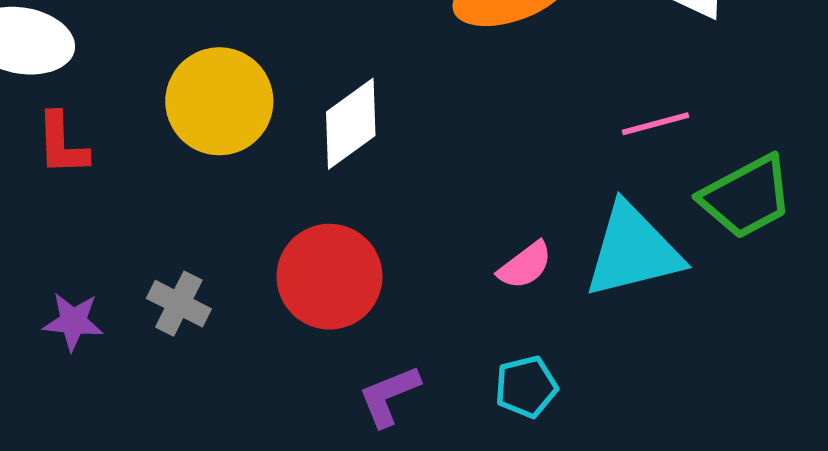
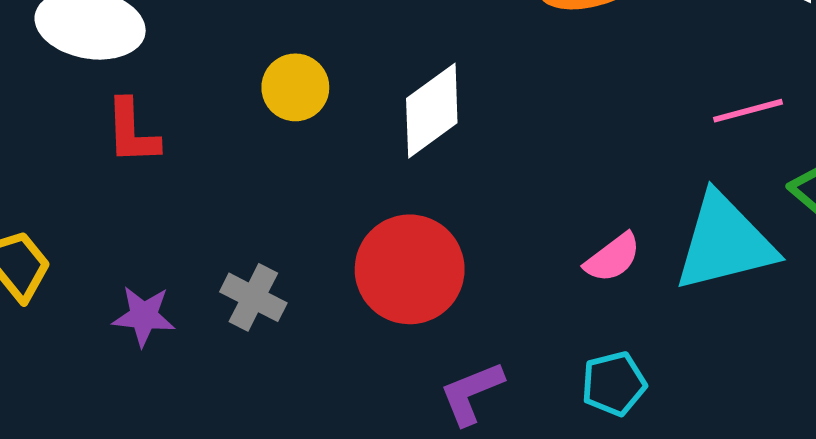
yellow circle: (219, 101) -> (295, 87), size x0.6

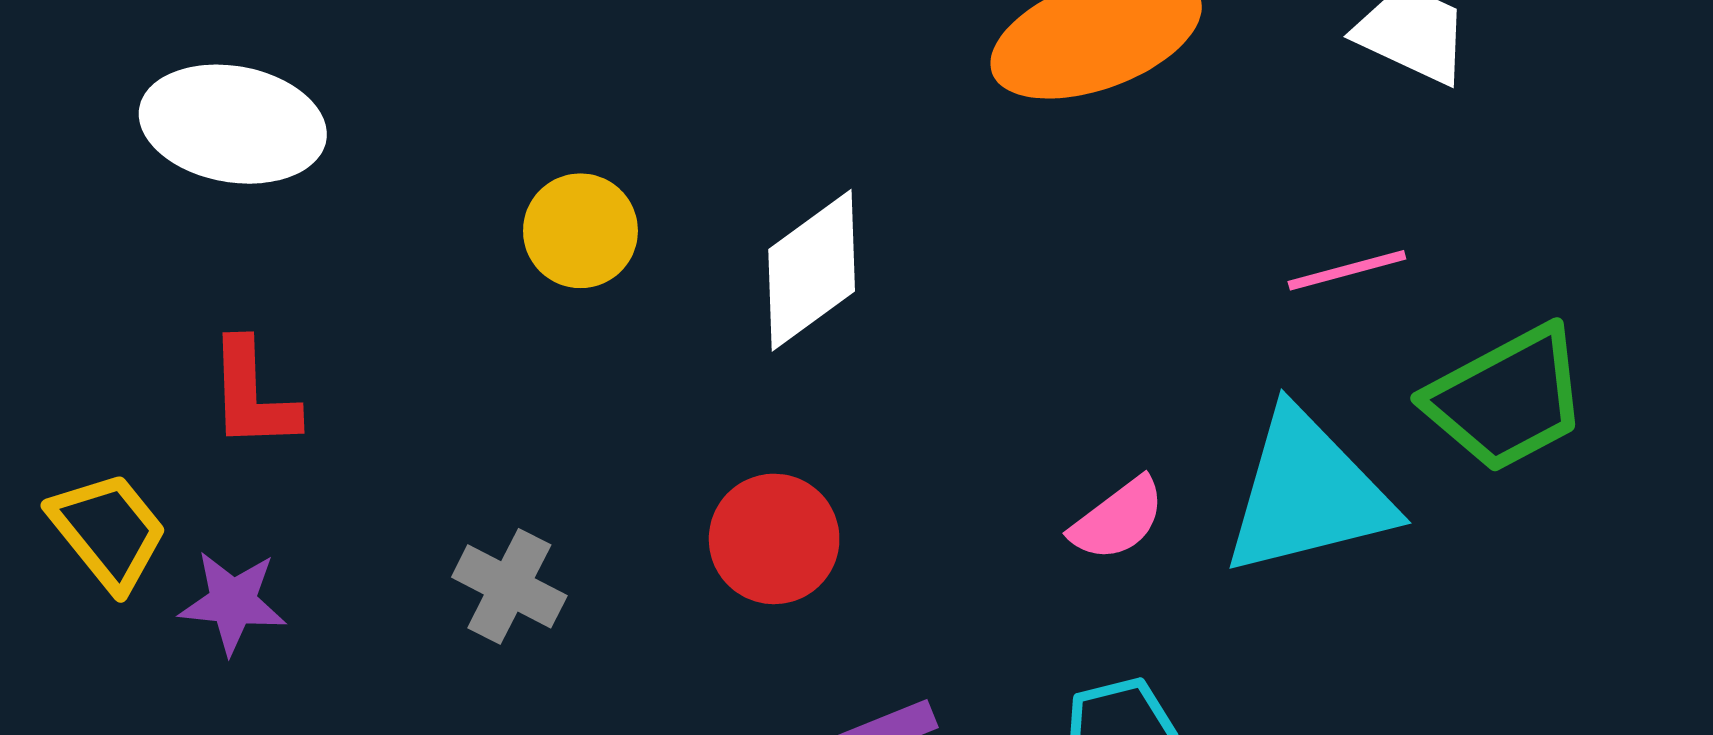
red L-shape: (132, 132) -> (253, 395), moved
red circle: (410, 269) -> (774, 539), size x0.7
purple star: (144, 316) -> (233, 602), moved

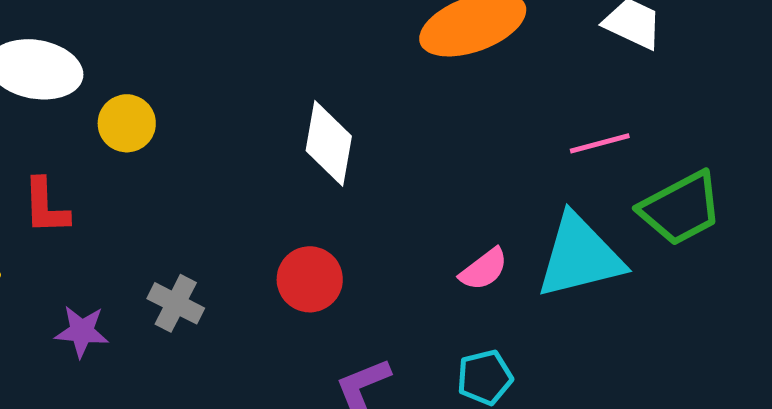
yellow circle: (580, 231) -> (127, 123), moved
white diamond: (812, 270) -> (329, 143), turned -44
purple star: (233, 602) -> (82, 331), moved

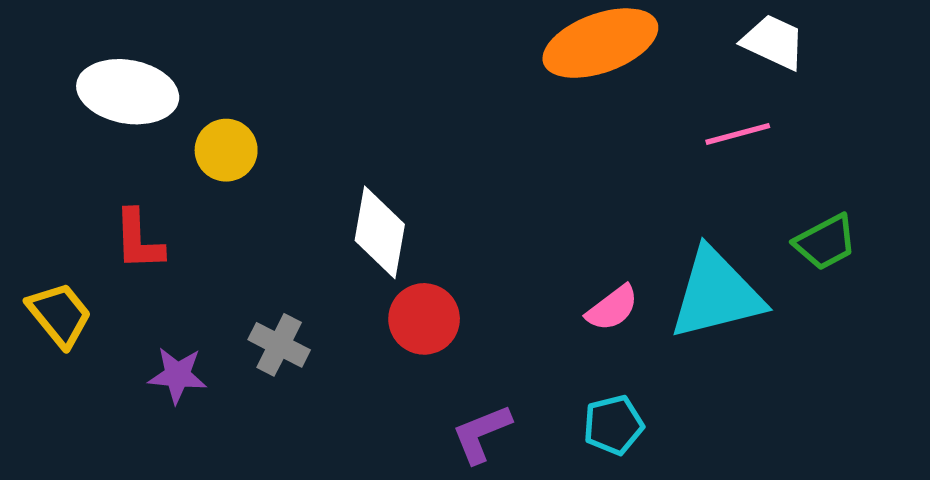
white diamond: (329, 143) -> (380, 232), moved
pink line: (600, 143) -> (738, 134), moved
green trapezoid: (681, 208) -> (825, 242), size x0.7

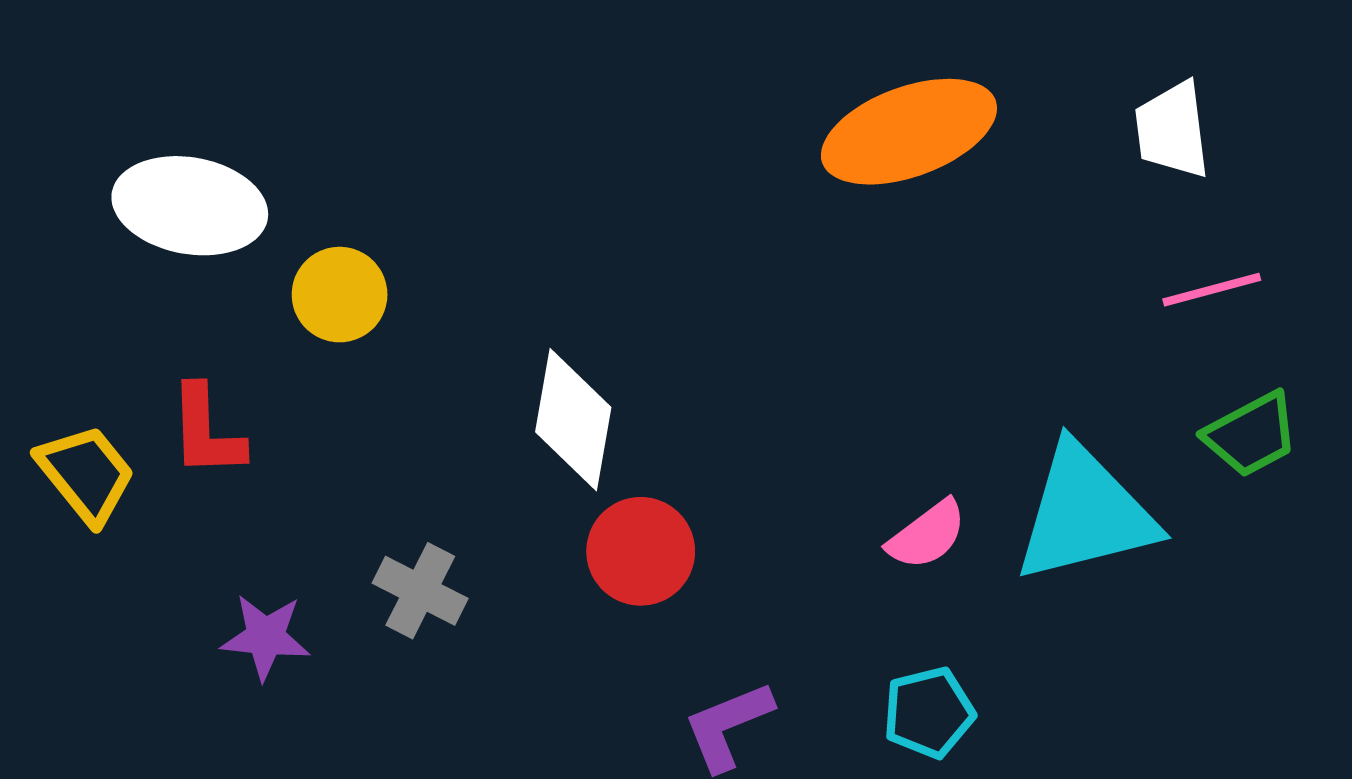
white trapezoid: (773, 42) -> (1172, 130), turned -122
pink line: (738, 134) -> (1212, 290), moved
yellow trapezoid: (59, 315) -> (86, 474), moved

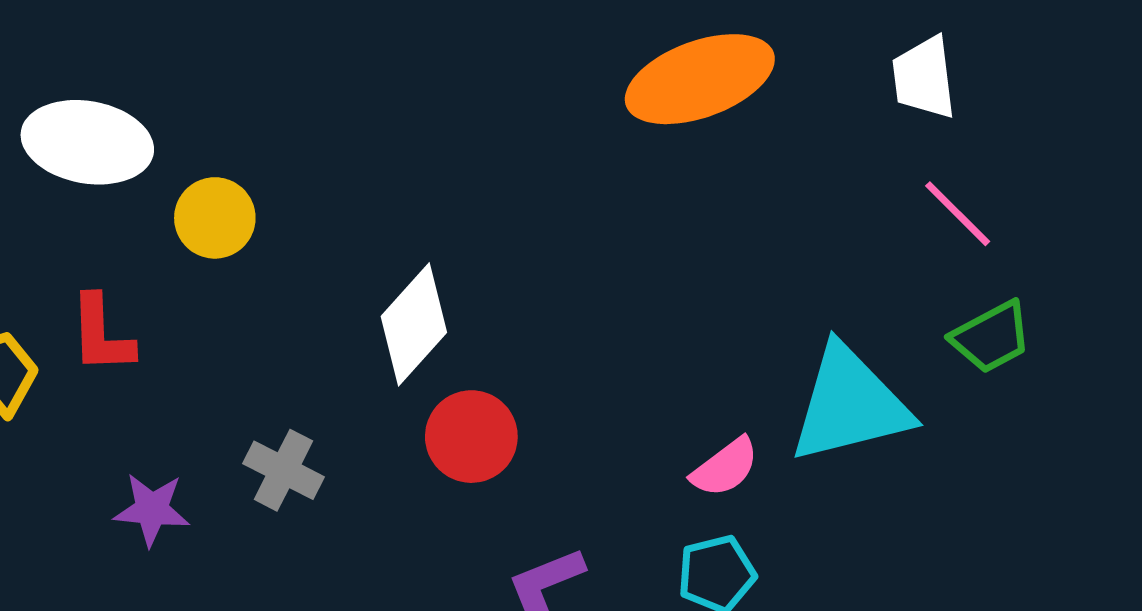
pink line: (1212, 290) -> (958, 214), turned 60
white diamond: (573, 420) -> (414, 324), turned 32
pink semicircle: (927, 535) -> (725, 467), moved

